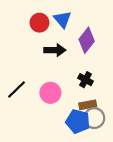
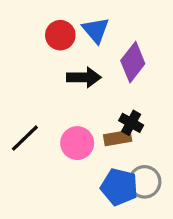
brown rectangle: (88, 105) -> (118, 138), moved

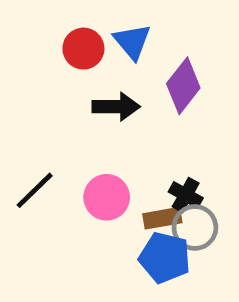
black cross: (131, 123) -> (186, 195), moved
brown rectangle: (118, 138) -> (162, 218), moved
gray circle: (145, 182) -> (195, 227), moved

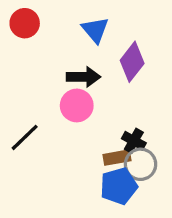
red circle: (83, 49) -> (25, 23), moved
pink circle: (107, 197) -> (77, 105), moved
blue pentagon: (165, 258) -> (119, 186), turned -30

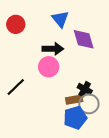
red circle: (25, 23) -> (16, 24), moved
purple diamond: (132, 62) -> (84, 39), turned -55

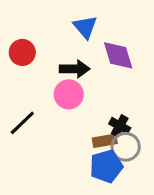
red circle: (16, 24) -> (22, 52), moved

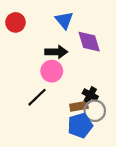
red circle: (22, 52) -> (15, 22), moved
black line: (22, 123) -> (37, 97), moved

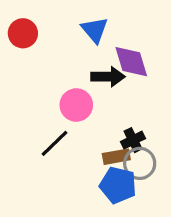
black arrow: (56, 52) -> (108, 77), moved
black cross: (90, 95) -> (133, 140), turned 35
blue pentagon: (80, 125) -> (118, 185), turned 30

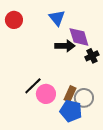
pink circle: (76, 105) -> (46, 94), moved
black cross: (133, 140) -> (92, 56), moved
brown rectangle: (116, 157) -> (70, 94), turned -56

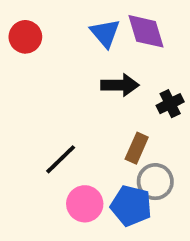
purple diamond: (79, 37) -> (146, 31), moved
pink circle: (46, 94) -> (85, 204), moved
brown rectangle: (70, 94) -> (137, 148), moved

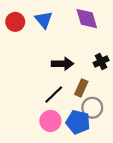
blue triangle: (105, 33) -> (44, 20), moved
black arrow: (120, 85) -> (63, 64), moved
black line: (61, 159) -> (54, 95), moved

